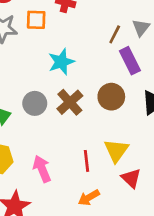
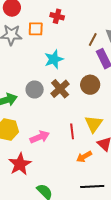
pink arrow: (42, 169) -> (40, 137), turned 90
orange arrow: (89, 198) -> (84, 157), moved

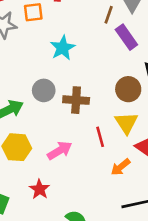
brown circle: (90, 85) -> (128, 89), moved
brown cross: (60, 89) -> (76, 100), moved, turned -36
red star: (20, 164) -> (40, 189), size x0.7

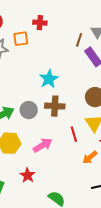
cyan star: (63, 48) -> (49, 79), moved
gray circle: (44, 90) -> (29, 110), moved

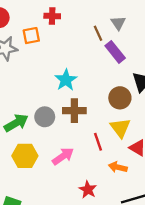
brown line: (79, 40) -> (98, 33), turned -40
orange arrow: (90, 157) -> (118, 167), turned 56
red star: (28, 175) -> (88, 190), moved

